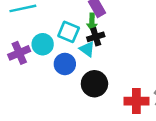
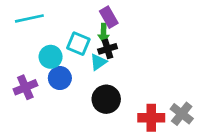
cyan triangle: (87, 49) -> (98, 62), turned 49
purple cross: (19, 53) -> (25, 87), moved
blue circle: (65, 64) -> (60, 78), moved

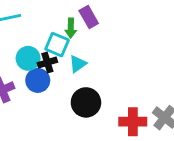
green arrow: (104, 33) -> (71, 28), moved
black cross: (108, 49) -> (47, 62), moved

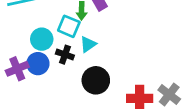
black cross: (47, 62) -> (65, 55), moved, turned 36
blue circle: (38, 80) -> (38, 64), moved

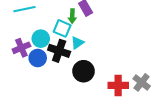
black cross: (65, 55) -> (59, 51), size x1.5
purple cross: (17, 69) -> (21, 48), moved

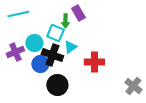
blue circle: (38, 58) -> (40, 64), moved
black circle: (84, 71) -> (57, 85), moved
red cross: (118, 85) -> (94, 62), moved

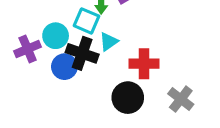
black circle: (57, 85) -> (128, 98), moved
gray cross: (133, 86) -> (181, 99), moved

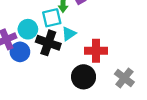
cyan square: (87, 21) -> (52, 18), turned -36
blue circle: (64, 67) -> (20, 52), moved

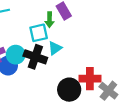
cyan circle: (28, 29) -> (16, 55), moved
red cross: (96, 51) -> (90, 79), moved

